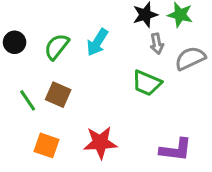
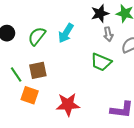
brown square: (58, 95) -> (38, 70), turned -36
orange square: (46, 145) -> (30, 95), moved

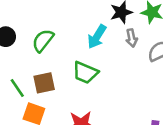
cyan arrow: (66, 33) -> (97, 37), moved
green trapezoid: (101, 62) -> (85, 73), moved

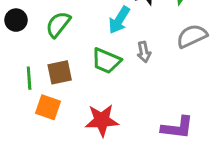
gray arrow: (131, 38) -> (144, 52), moved
green line: (17, 88) -> (29, 78), turned 30

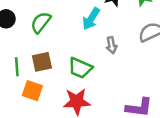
green trapezoid: (106, 61) -> (80, 68), moved

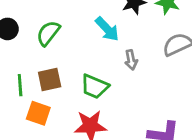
cyan arrow: (91, 19) -> (107, 29), turned -75

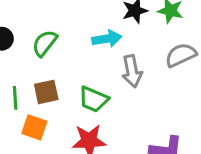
cyan arrow: (107, 29) -> (107, 39), turned -56
gray arrow: (131, 60) -> (132, 71), size x1.5

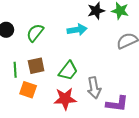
gray arrow: (132, 71) -> (94, 88), moved
green trapezoid: (94, 99) -> (68, 71), turned -75

